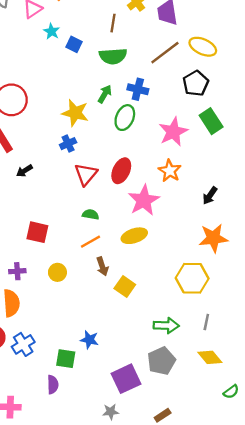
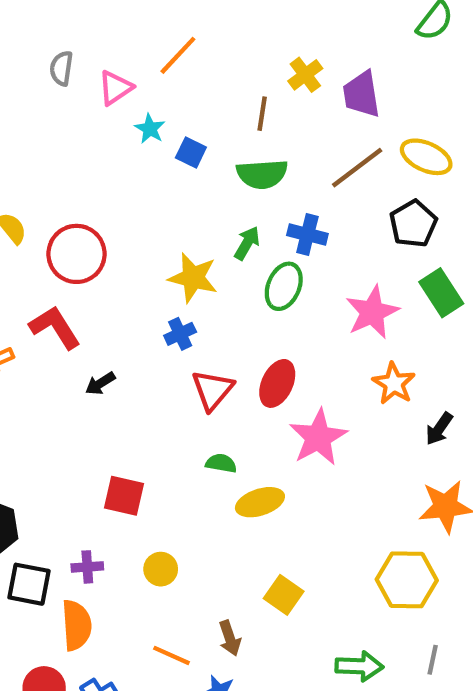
orange star: (170, 171) -> (394, 383), moved
yellow ellipse: (134, 236) -> (260, 502), moved
orange line: (91, 242) -> (171, 655), moved, turned 54
brown arrow: (102, 266) -> (230, 638), moved

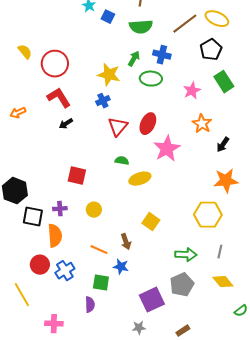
green ellipse: (284, 286) -> (151, 79), turned 70
pink star: (372, 312) -> (192, 91), size x0.7
red L-shape: (55, 327) -> (59, 98), moved

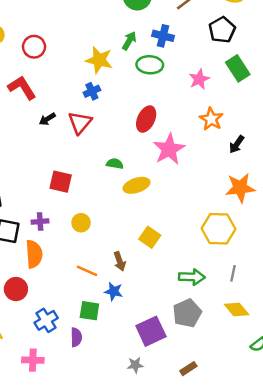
red circle: (55, 64) -> (34, 47), size x0.7
red L-shape: (59, 98) -> (22, 88), moved
red triangle: (118, 127) -> (80, 123), moved
blue cross: (65, 271) -> (46, 320), moved

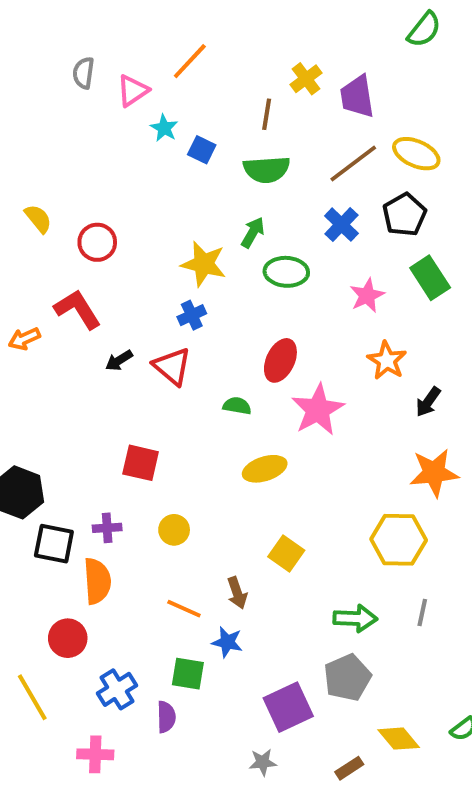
blue cross: (163, 36) -> (341, 225), moved, turned 30
red triangle: (80, 123) -> (172, 366), turned -30
green semicircle: (115, 164) -> (237, 406), moved
yellow diamond: (237, 310) -> (399, 739), moved

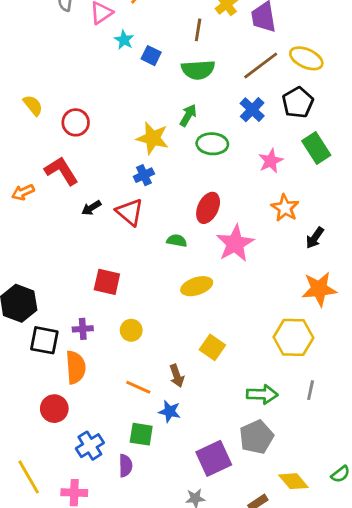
yellow line: (32, 697) -> (29, 477), moved

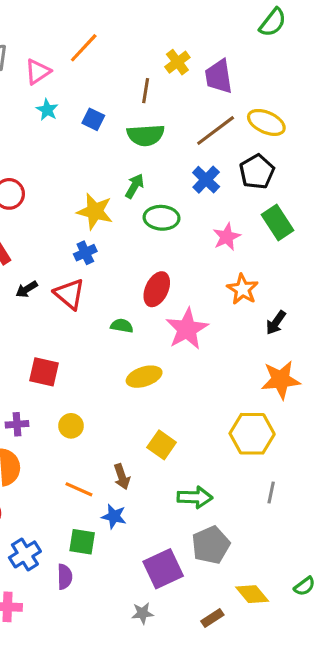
cyan star: (124, 40) -> (47, 110), moved
green arrow: (262, 394) -> (195, 497), moved

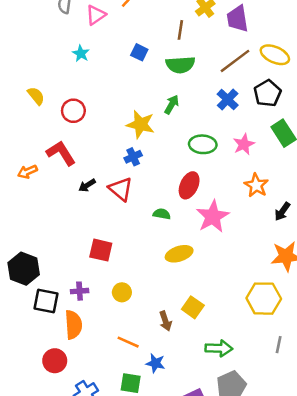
cyan star: (47, 110) -> (81, 54), moved
green ellipse: (162, 218) -> (203, 144), moved
brown arrow: (122, 477) -> (165, 321), moved

